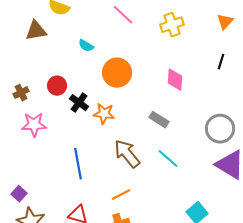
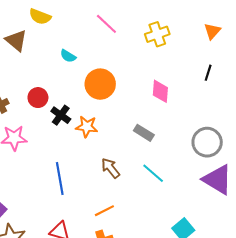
brown triangle: (36, 31) -> (16, 40), turned 50
brown arrow: (127, 154) -> (111, 168), size x0.7

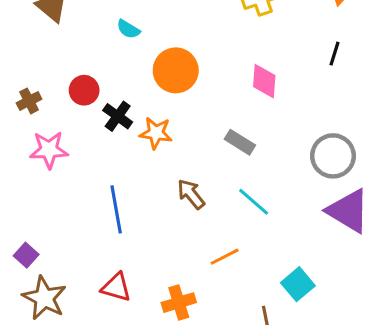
orange line: (104, 211) -> (225, 257), moved

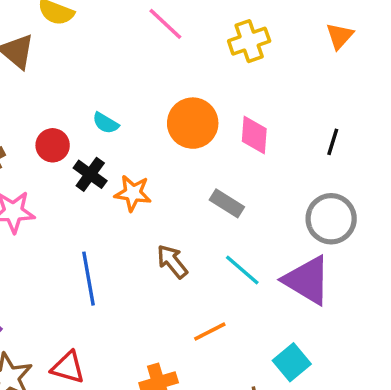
cyan semicircle: (128, 29) -> (106, 123), moved
black line: (335, 54) -> (333, 142), moved
orange circle: (176, 70) -> (193, 123), moved
purple triangle: (348, 211) -> (307, 280), moved
red triangle: (116, 287) -> (68, 367), moved

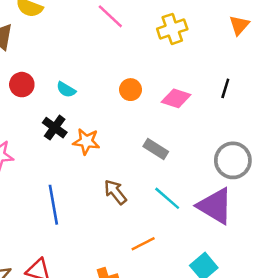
orange circle: (193, 123) -> (131, 90), size x0.6
pink diamond: (254, 135) -> (176, 98), turned -76
black line: (333, 142) -> (225, 88), moved
red circle: (53, 145) -> (22, 85), moved

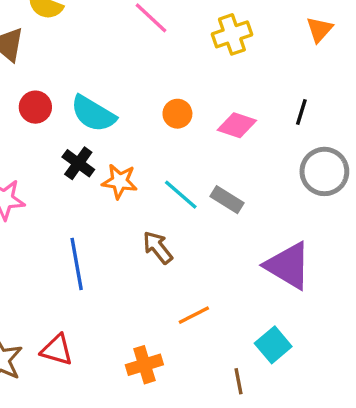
cyan semicircle: (66, 90) -> (93, 114), size x1.8
gray rectangle: (156, 149) -> (227, 200), moved
gray circle: (233, 160) -> (324, 171), moved
cyan line: (167, 198) -> (181, 195), moved

